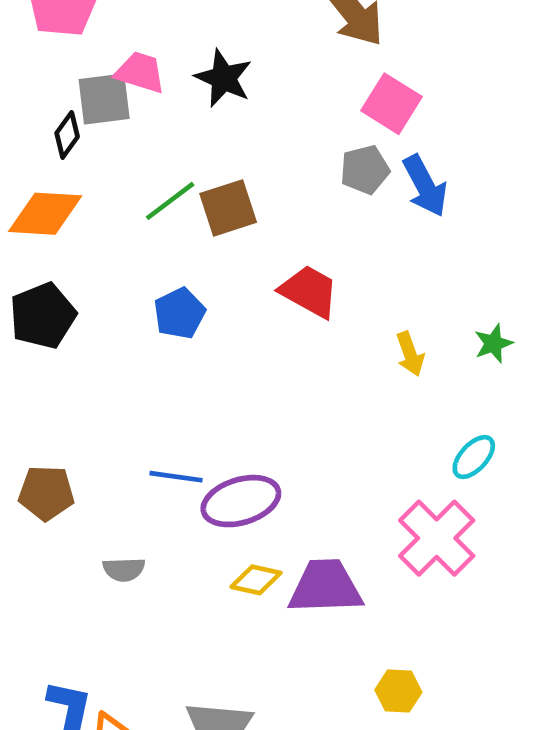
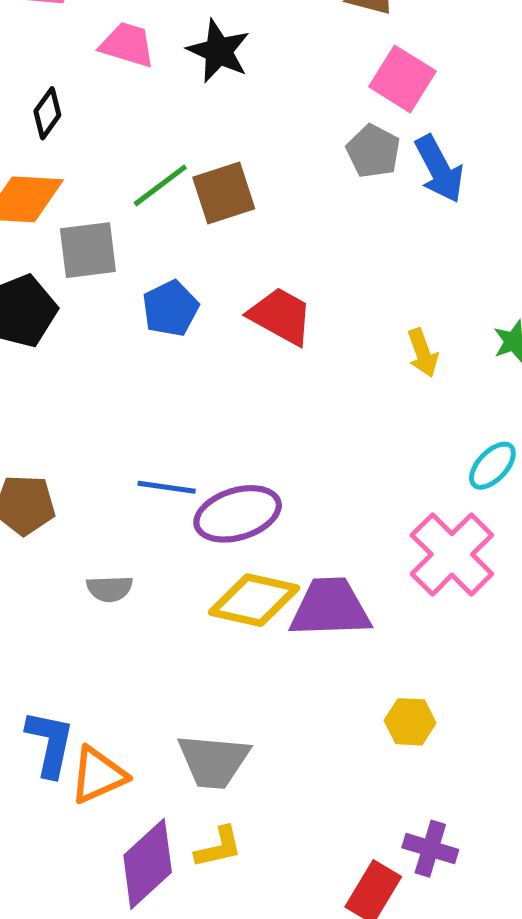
gray square: (104, 99) -> (88, 250), moved
gray pentagon: (365, 170) -> (373, 151), turned -30
red trapezoid: (309, 291) -> (281, 316), moved
yellow diamond: (256, 580) -> (254, 600), size x1.6

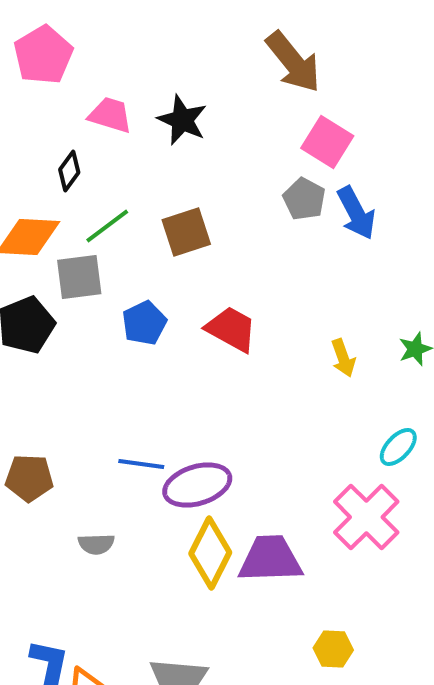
black diamond: (47, 113) -> (69, 171), moved
green line: (160, 185) -> (107, 226), moved
yellow diamond: (254, 600) -> (210, 553), turned -76

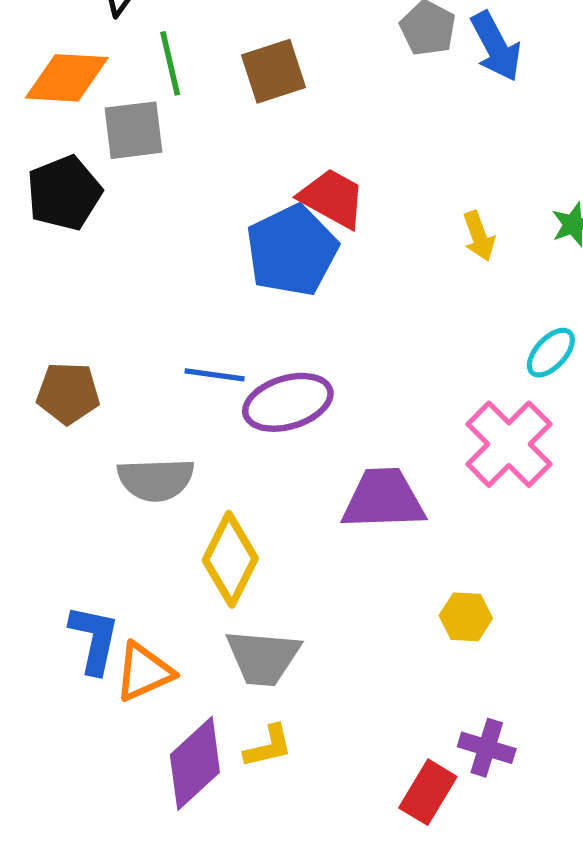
green line: (107, 226) -> (170, 63), turned -66
blue pentagon: (144, 323) -> (292, 251), moved, size x1.6
gray semicircle: (96, 544) -> (156, 480), size x1.6
yellow diamond: (210, 553) -> (230, 559), moved

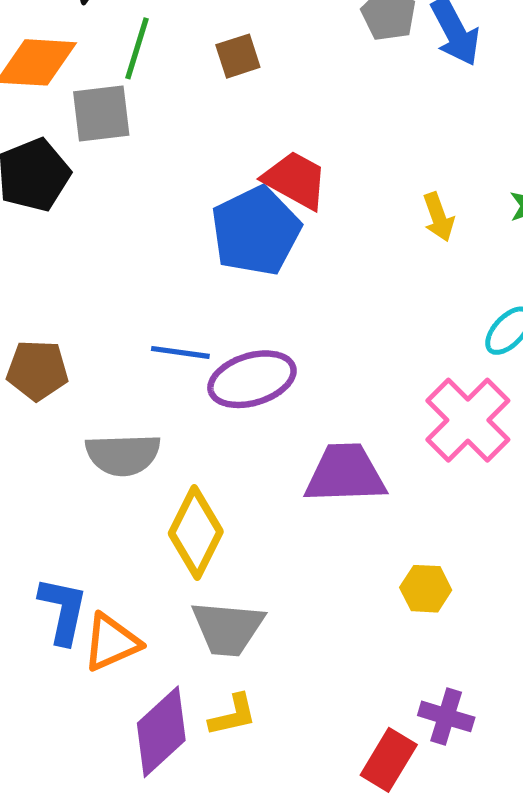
green line: (170, 63) -> (137, 48), turned 30
brown square: (273, 71) -> (238, 56), size x0.7

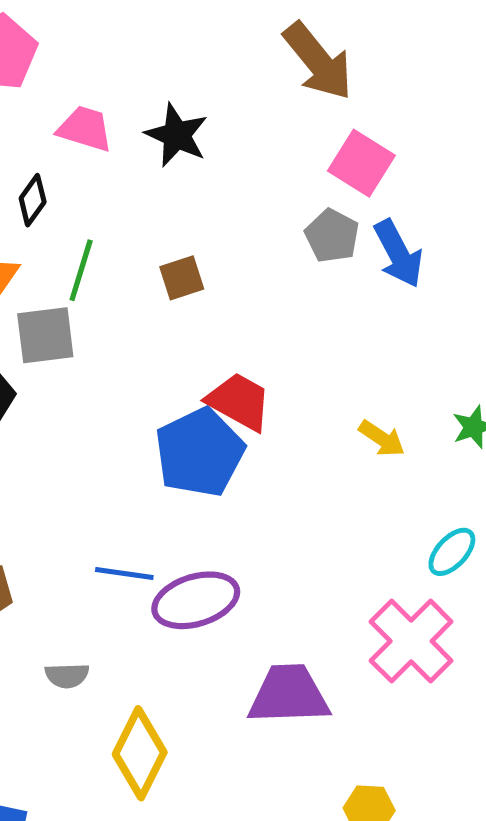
yellow arrow: (438, 217) -> (382, 438), turned -36
gray semicircle: (123, 455) -> (67, 675), size x0.6

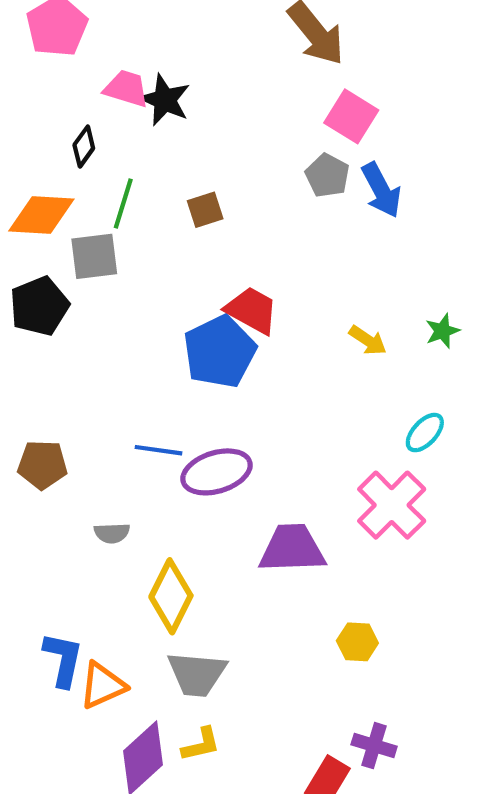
black star: (177, 135) -> (165, 100), moved

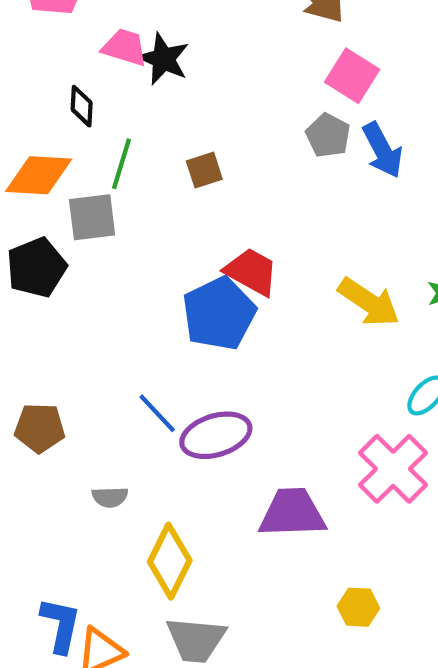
black diamond: (84, 147) -> (82, 106), turned -33
yellow arrow: (368, 340) -> (369, 302), size x1.6
blue line: (158, 450) -> (157, 413), turned 39

